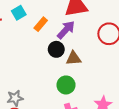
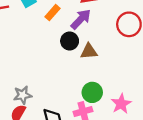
green circle: (66, 85) -> (92, 92), moved

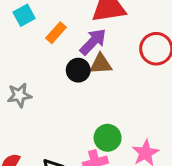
brown triangle: (89, 51) -> (101, 64), moved
gray star: (23, 95) -> (19, 95), moved

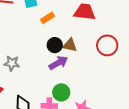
purple arrow: (93, 42) -> (58, 63), moved
gray star: (19, 95) -> (12, 63), moved

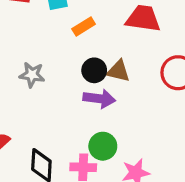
gray star: (12, 63) -> (32, 75), moved
purple arrow: (58, 63) -> (99, 99), turned 36

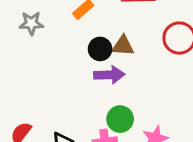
gray star: (32, 75) -> (31, 23), moved

